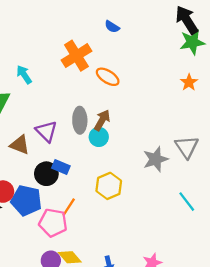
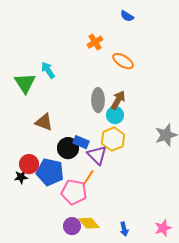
orange cross: (76, 56) -> (95, 42), size x0.6
cyan arrow: (24, 75) -> (48, 70), moved
purple triangle: (46, 131) -> (97, 155), moved
yellow hexagon: (109, 186) -> (113, 139), moved

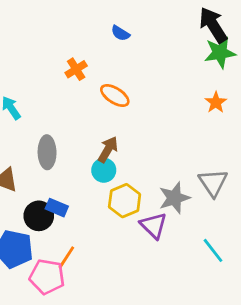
gray ellipse: (98, 100) -> (47, 152), moved
yellow hexagon: (113, 139) -> (125, 201), moved
purple triangle: (97, 155) -> (154, 226), moved

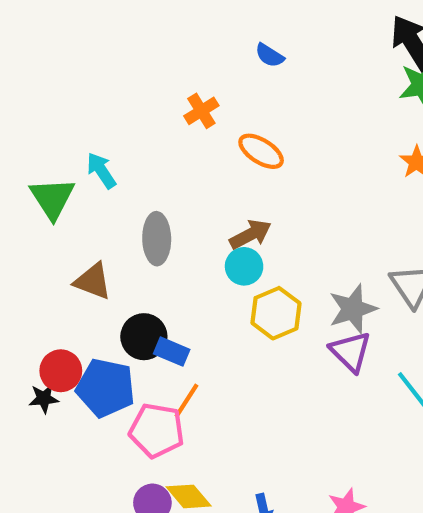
brown arrow: (108, 149) -> (250, 234), turned 32
blue rectangle: (57, 208) -> (172, 352), moved
purple triangle: (154, 226) -> (351, 352), moved

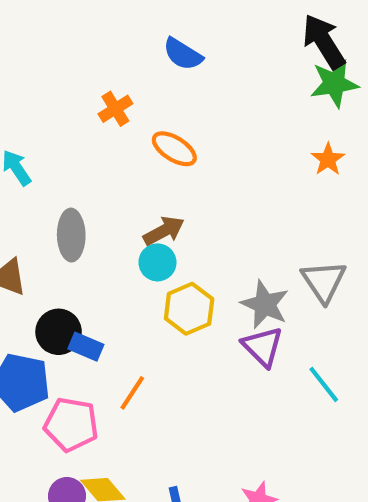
blue semicircle: (270, 55) -> (183, 54), size x1.4
gray star: (353, 309) -> (265, 304), turned -30
orange line: (187, 401) -> (132, 393), moved

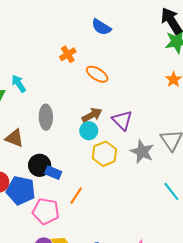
purple triangle: (263, 347) -> (122, 120), moved

